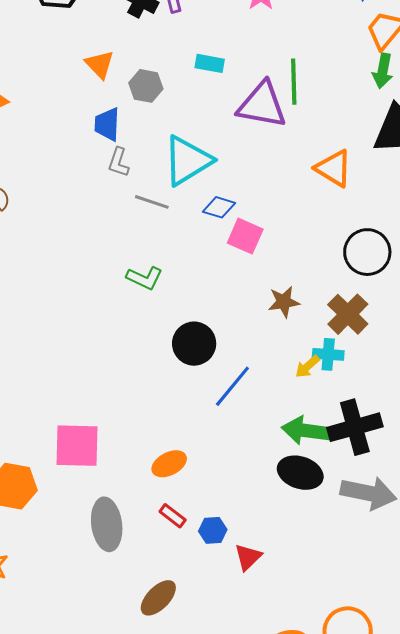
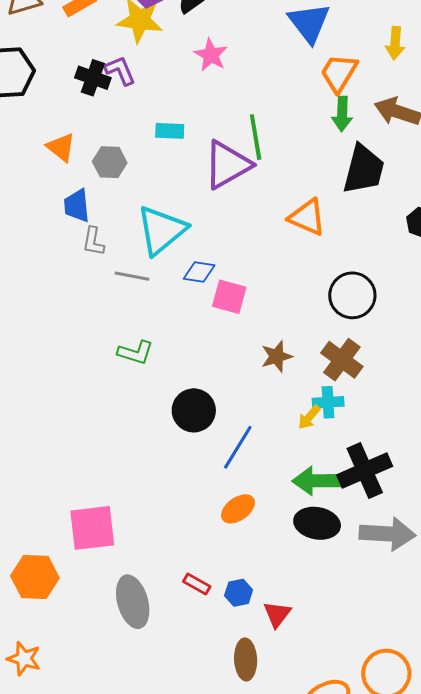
purple triangle: (262, 105) -> (227, 165), turned -32
orange ellipse: (169, 464) -> (238, 509), moved
brown ellipse: (158, 598) -> (246, 659), moved, turned -39

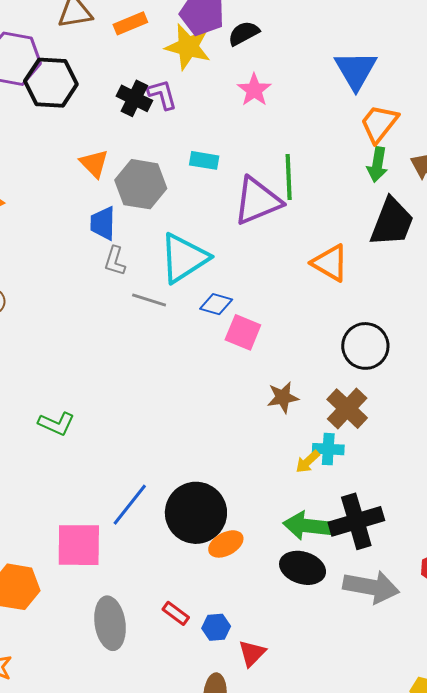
gray hexagon: (110, 162) -> (141, 184), size x1.5
green L-shape: (135, 352) -> (56, 424), moved
black circle: (194, 410) -> (196, 513), moved, size x1.4
blue line: (238, 447) -> (130, 505), moved

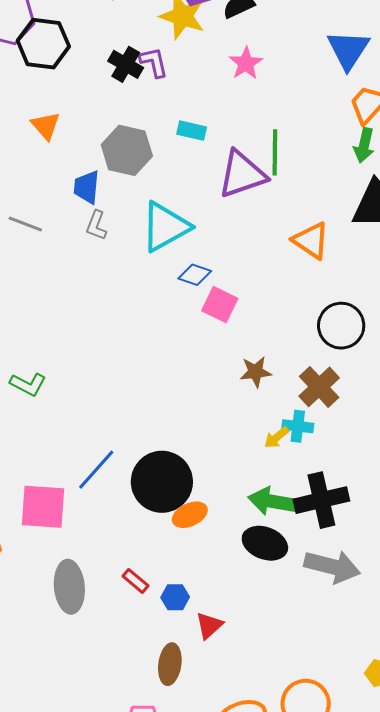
orange triangle: (94, 163) -> (46, 126), moved
gray line: (149, 300) -> (25, 224), moved

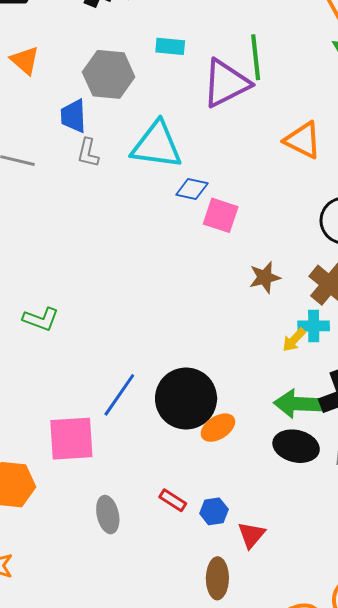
cyan triangle: (165, 227) -> (157, 145), turned 44
gray ellipse: (69, 587) -> (108, 515), size x0.7

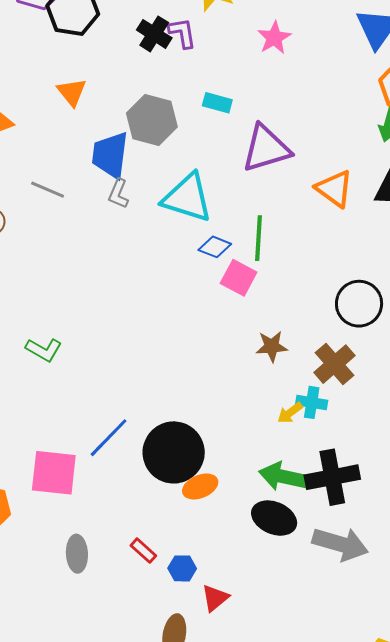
green line: (256, 57) -> (259, 238), moved
blue trapezoid: (73, 116) -> (110, 155), size x1.4
orange triangle: (303, 140) -> (334, 189), moved

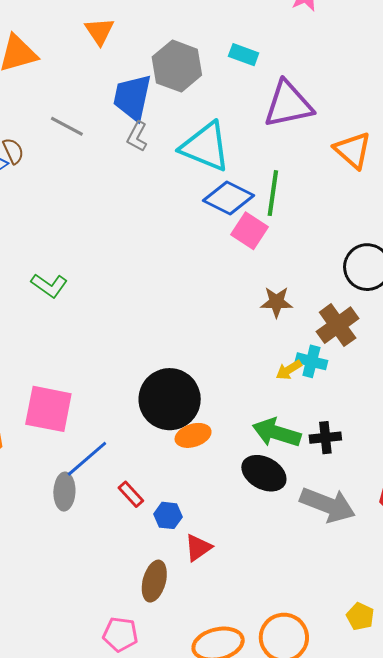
blue diamond: (215, 247) -> (228, 198), size x1.5
blue line: (109, 438) -> (87, 459), moved
black cross: (332, 477) -> (325, 438), size x0.6

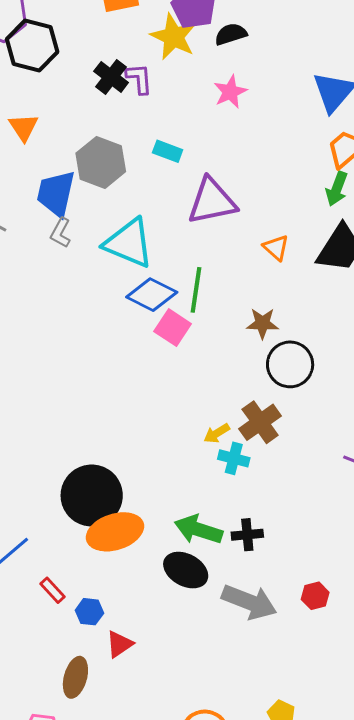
orange triangle: (353, 150) -> (276, 248), size x0.7
brown star: (276, 302) -> (262, 323), moved
yellow arrow: (289, 370) -> (217, 433), moved
orange ellipse: (193, 435) -> (115, 532), size x1.6

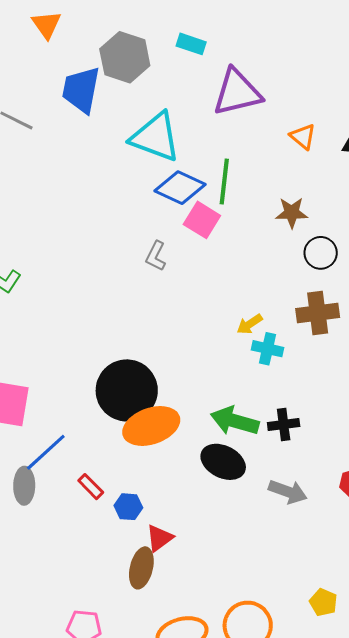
gray L-shape: (61, 233) -> (156, 256), moved
black circle: (290, 364) -> (321, 253), size x0.7
brown cross: (260, 422) -> (318, 313), moved, turned 30
gray arrow: (249, 602) -> (288, 492), size x0.7
brown ellipse: (75, 677) -> (141, 568), moved

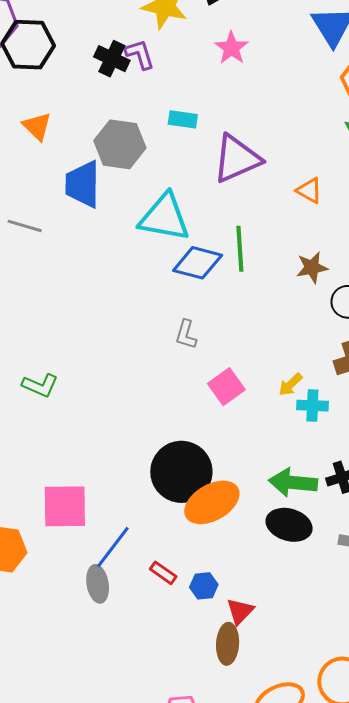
pink square: (202, 220) -> (226, 387), moved, turned 33

